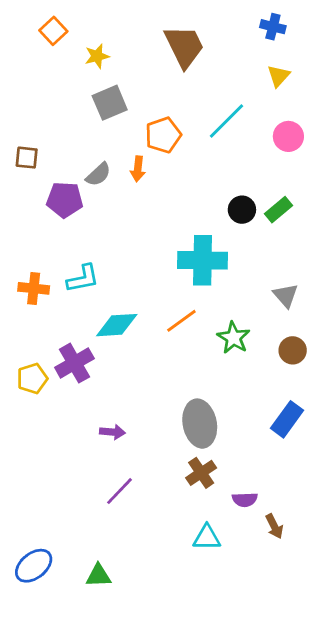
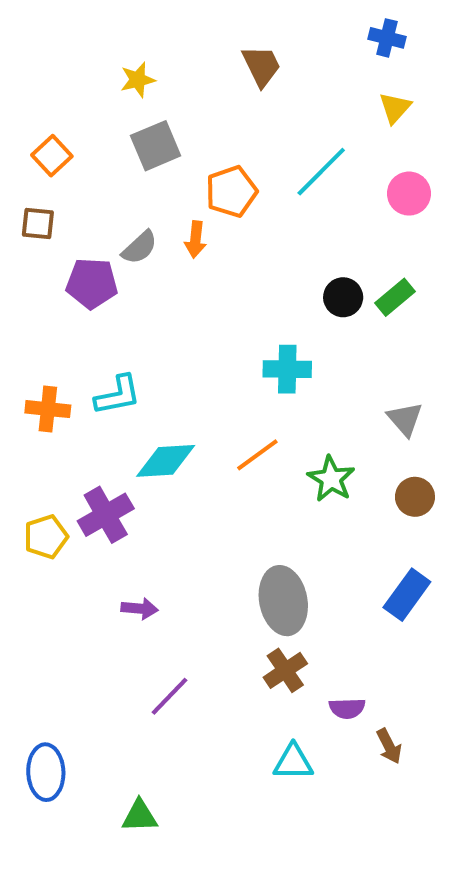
orange square: (53, 31) -> (52, 156), moved
brown trapezoid: (184, 46) -> (261, 66), size x0.7
cyan cross: (203, 260) -> (287, 369), size x0.7
purple arrow: (112, 432) -> (140, 609), moved
blue ellipse: (34, 566) -> (46, 772), moved, turned -54

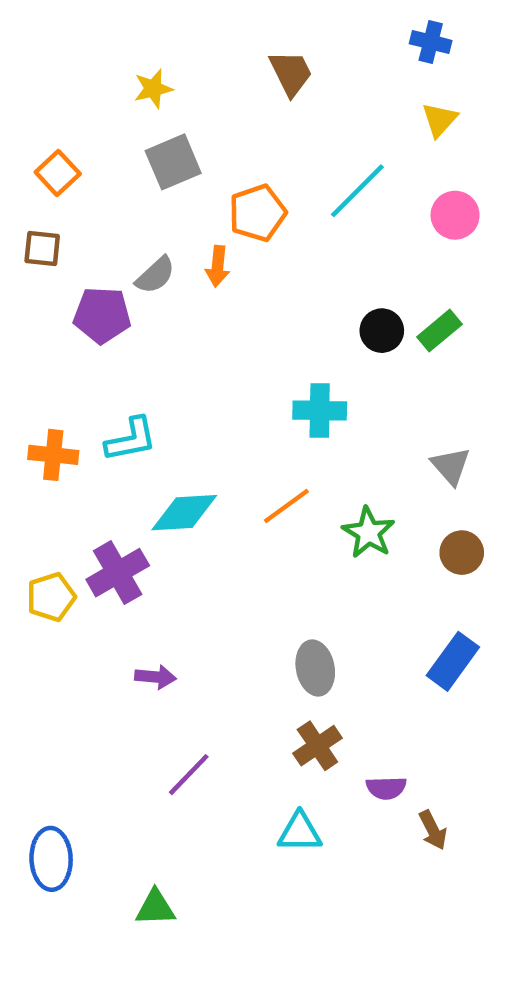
gray ellipse: (283, 601) -> (315, 668), size x0.7
cyan triangle: (293, 762) -> (300, 832), moved

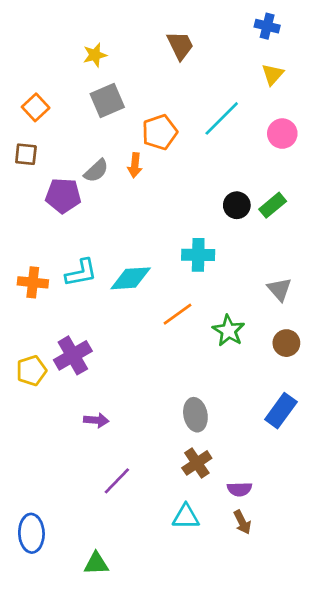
cyan diamond: (184, 513) -> (131, 278), moved
brown arrow: (433, 830) -> (242, 522), moved

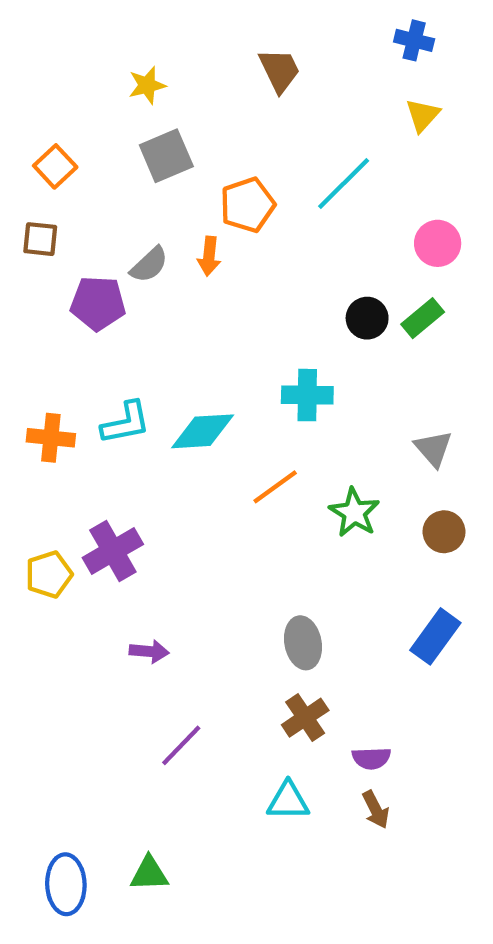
pink circle: (282, 134) -> (438, 243), moved
blue ellipse: (31, 533) -> (66, 884), moved

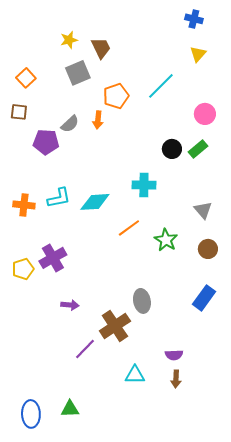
brown trapezoid: (280, 70) -> (101, 48), moved
brown cross: (305, 718) -> (115, 326), moved, size x1.4
brown arrow: (376, 809) -> (176, 379), turned 30

